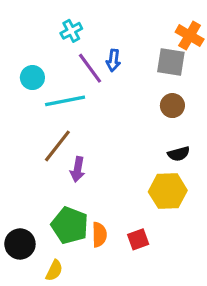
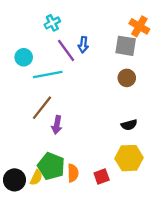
black semicircle: (179, 154) -> (129, 125), moved
yellow hexagon: (168, 191) -> (129, 158), moved
yellow semicircle: (54, 270) -> (36, 178), moved

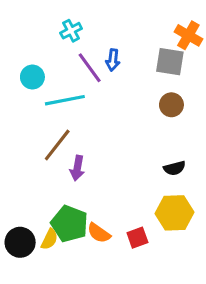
orange semicircle: (73, 173) -> (99, 233), turned 126

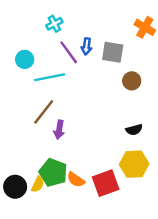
gray square: (170, 62) -> (113, 52), moved
red square: (137, 238) -> (106, 183), size x1.6

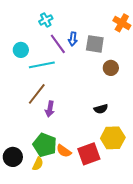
black semicircle: (134, 130) -> (101, 109), moved
yellow semicircle: (38, 184) -> (38, 164), moved

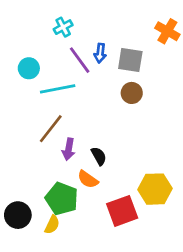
brown circle: (111, 68) -> (132, 93), moved
black semicircle: (101, 109) -> (99, 156), moved, turned -104
orange semicircle: (64, 151) -> (88, 179), moved

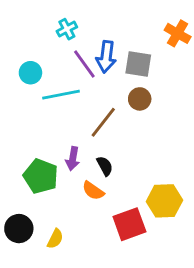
blue arrow: (100, 53) -> (106, 57), size x1.5
brown line: (51, 129) -> (103, 122), moved
green pentagon: (62, 199) -> (41, 176), moved

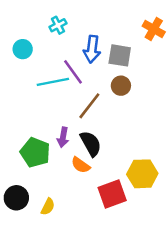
purple line: (84, 64) -> (73, 72), moved
cyan circle: (30, 73) -> (23, 49), moved
black semicircle: (105, 166) -> (91, 144), size x1.5

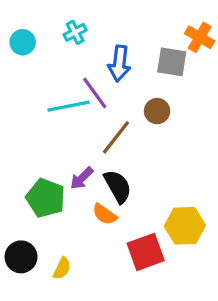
cyan circle: (23, 49) -> (23, 42), moved
gray square: (120, 55) -> (172, 62), moved
purple arrow: (63, 137) -> (82, 178), turned 36

